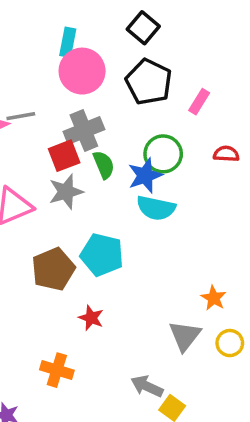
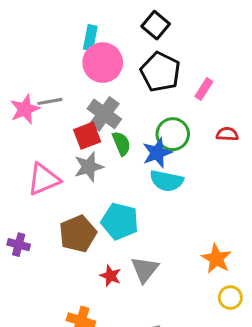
gray cross: (84, 130) -> (104, 114), turned -32
orange star: (214, 298) -> (216, 259), size x1.4
gray triangle: (185, 336) -> (145, 270), moved

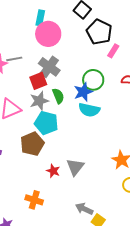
black pentagon: (160, 72) -> (99, 32), moved
green semicircle: (121, 143) -> (58, 96), moved
cyan pentagon: (120, 221) -> (46, 123), moved

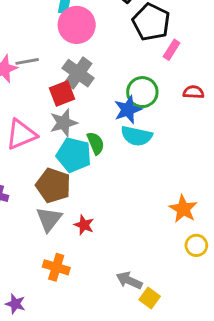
green semicircle: (58, 96) -> (96, 143), moved
brown pentagon: (32, 144) -> (53, 186), turned -30
gray triangle: (75, 167) -> (49, 219), moved

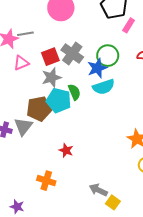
gray cross: (78, 73) -> (72, 54), moved
pink triangle: (21, 134) -> (21, 63), moved, size x0.7
cyan semicircle: (137, 136) -> (104, 87), turned -30
brown pentagon: (53, 186) -> (39, 109), moved, turned -30
gray triangle: (49, 219) -> (23, 126), moved

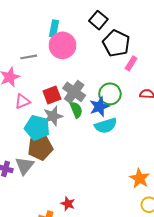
gray line: (25, 34) -> (29, 57), moved
green semicircle: (74, 92) -> (76, 110), moved
cyan pentagon: (59, 100) -> (37, 128), moved
red star: (66, 150) -> (68, 204), moved

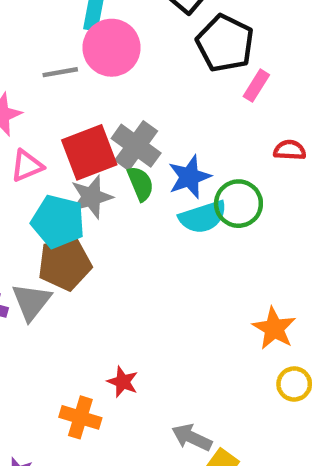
gray line: (29, 57) -> (60, 72), moved
green circle: (110, 94) -> (238, 204), moved
red square: (52, 95) -> (89, 152), size x1.4

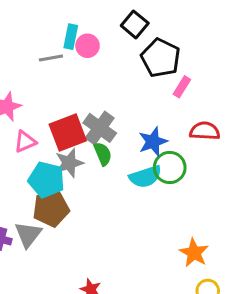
pink circle: (112, 48) -> (88, 46), moved, size x0.6
gray line: (60, 72) -> (51, 58), moved
red semicircle: (290, 150) -> (205, 131), size x1.4
blue star: (189, 177) -> (153, 142), moved

